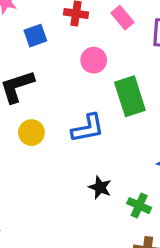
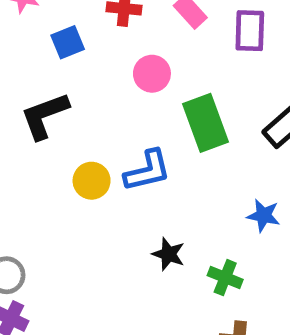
yellow circle: (31, 133) -> (92, 181), moved

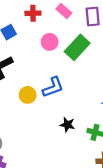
green rectangle: (206, 123) -> (77, 47), moved, turned 70

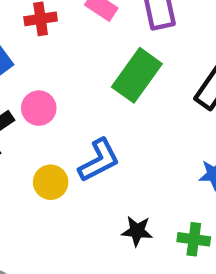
pink circle: (50, 42) -> (39, 108), moved

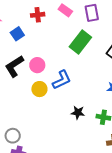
pink circle: (39, 108) -> (37, 65), moved

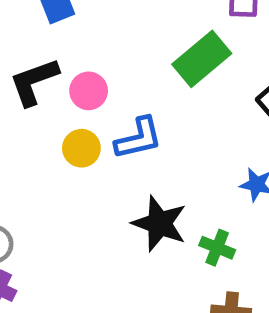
black star: (78, 113) -> (159, 223), size x1.6

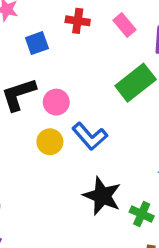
blue L-shape: (138, 138) -> (90, 136), turned 60

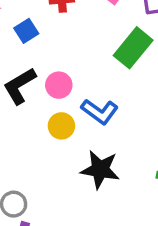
black star: (102, 196) -> (100, 169), moved

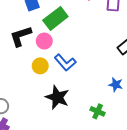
green rectangle: (133, 48) -> (55, 18), moved

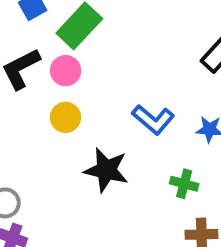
blue L-shape: (65, 63) -> (153, 119), moved

